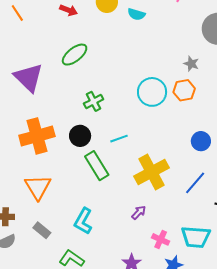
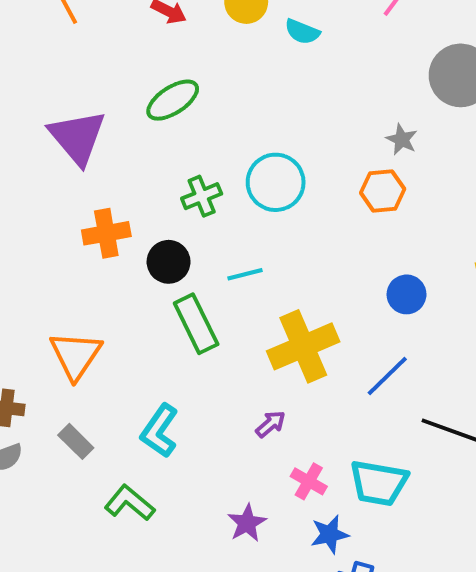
cyan circle: (152, 92) -> (276, 182), moved
orange cross: (37, 136) -> (106, 233), moved, size x0.7

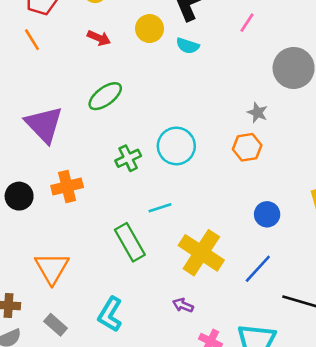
black circle: (169, 262) -> (19, 196), moved
yellow cross: (303, 346) -> (201, 253), turned -30
purple arrow: (271, 424) -> (183, 305), turned -114

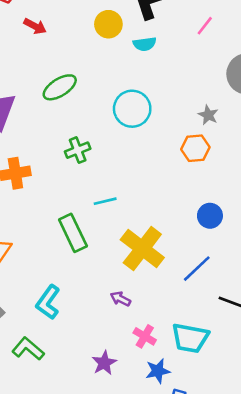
red arrow: (99, 38) -> (35, 26), moved
cyan semicircle: (188, 46) -> (145, 44), turned -30
cyan circle: (176, 146) -> (132, 109), moved

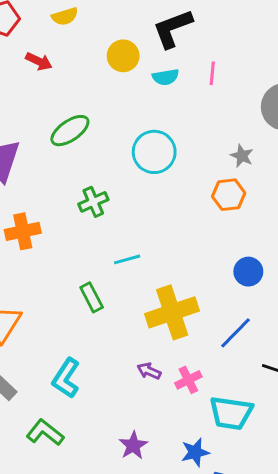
pink line: (205, 26) -> (212, 73), moved, turned -30
green rectangle: (73, 233) -> (92, 297), size x0.7
yellow cross: (142, 249) -> (172, 312), turned 36
pink cross: (145, 336) -> (188, 380), moved, turned 35

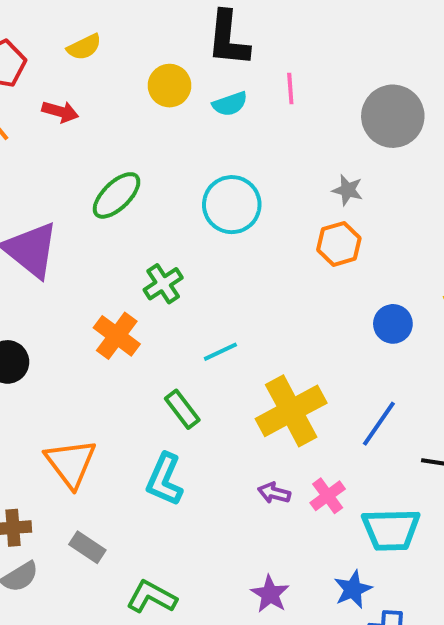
black L-shape: (173, 29) -> (228, 39), turned -54
orange cross: (23, 231) -> (117, 336), moved, turned -32
blue circle: (248, 272) -> (393, 324), moved
cyan L-shape: (66, 378) -> (165, 479), moved

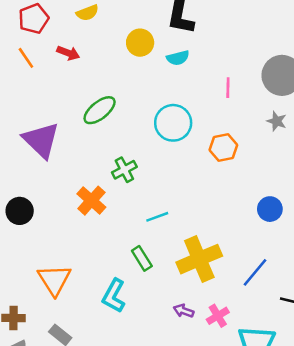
pink line: (290, 88) -> (228, 88), moved
gray star: (348, 190) -> (277, 121), moved
orange hexagon: (339, 244) -> (223, 147), moved
green rectangle: (182, 409) -> (142, 258), moved

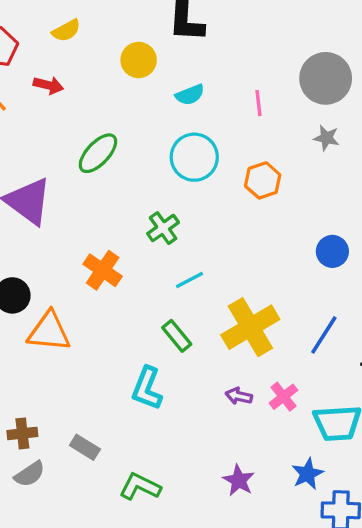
cyan semicircle: (178, 58) -> (190, 95), moved
green cross: (124, 170) -> (163, 228), moved
orange triangle: (54, 280) -> (49, 332), moved, turned -45

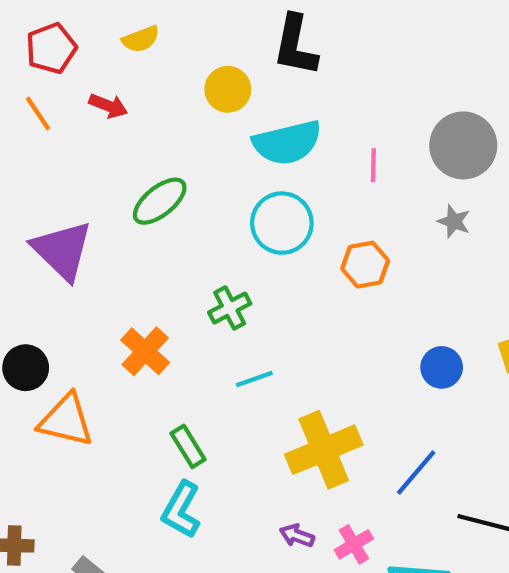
cyan semicircle: (190, 95) -> (287, 143), size x1.8
green rectangle: (177, 336) -> (188, 446), moved

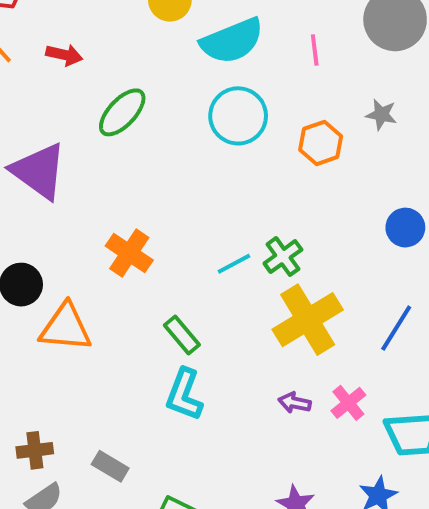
red arrow: (108, 106) -> (64, 55), moved
gray star: (454, 221) -> (381, 115), moved
green cross: (230, 308) -> (283, 257), moved

